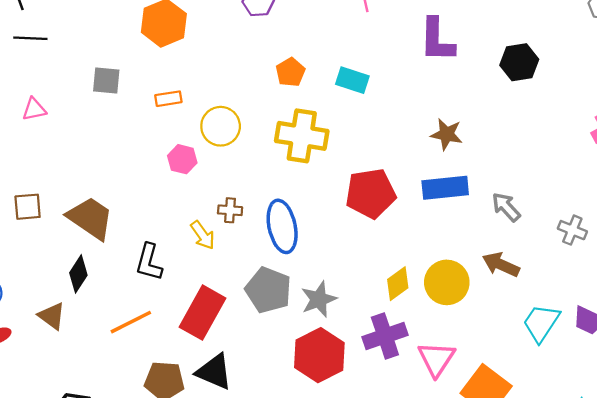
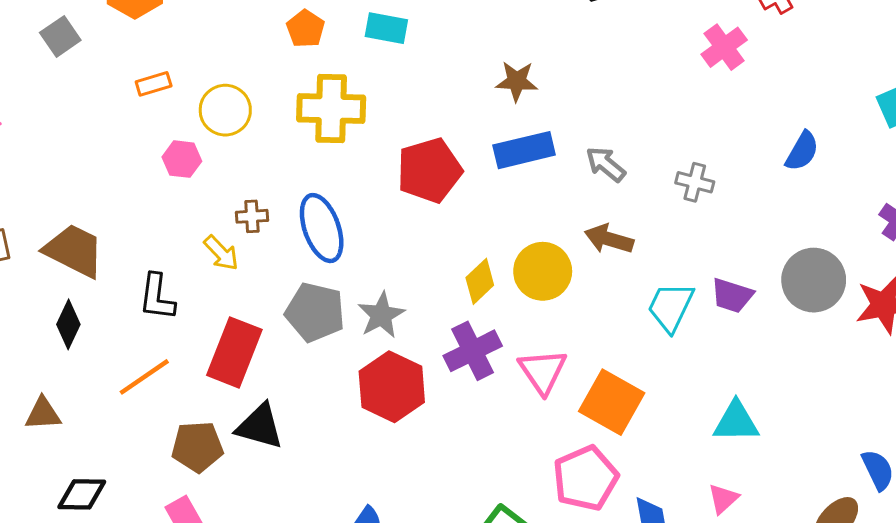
gray square: (106, 80) -> (60, 36), moved, turned -32
brown triangle: (52, 316) -> (43, 414), moved, turned -32

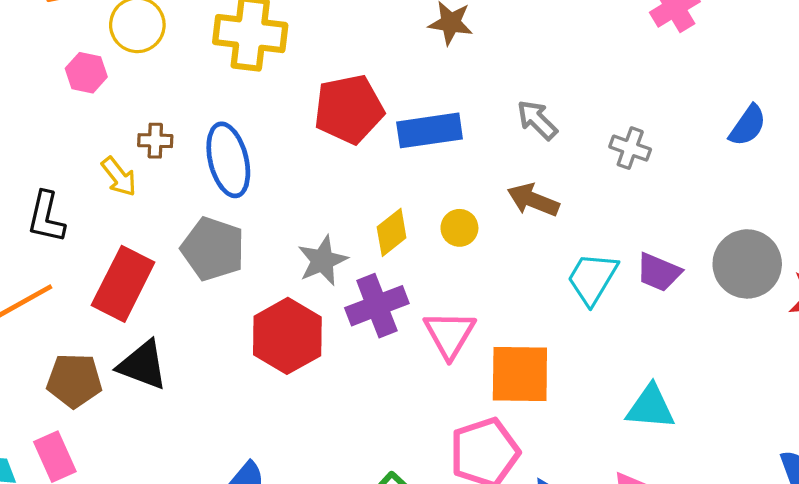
blue rectangle: (524, 150) -> (430, 130), moved
yellow circle: (543, 271) -> (459, 228), size x0.6
gray star: (381, 315) -> (323, 261), moved
orange square: (612, 402) -> (520, 374), turned -34

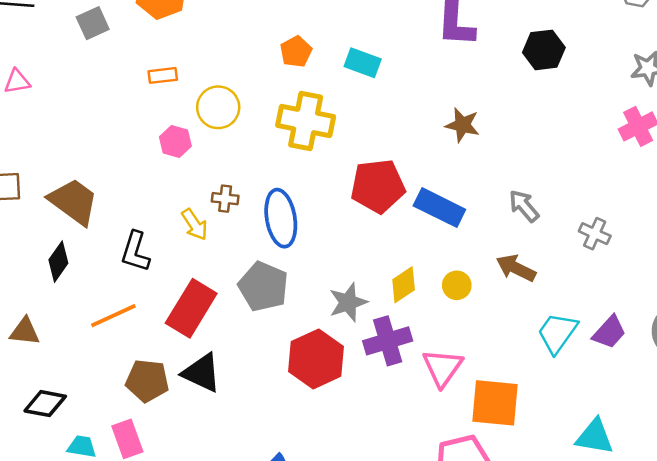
blue rectangle: (430, 130) -> (439, 208), turned 30
purple trapezoid: (659, 272) -> (609, 332), turned -75

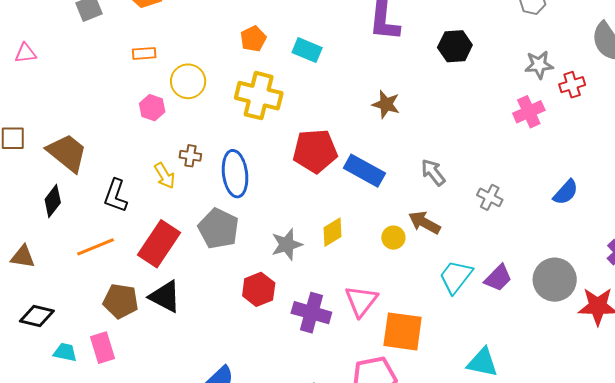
yellow circle: (457, 285) -> (393, 238), moved
purple cross: (388, 341) -> (311, 313), moved, turned 30
red hexagon: (316, 359) -> (259, 289), size x0.7

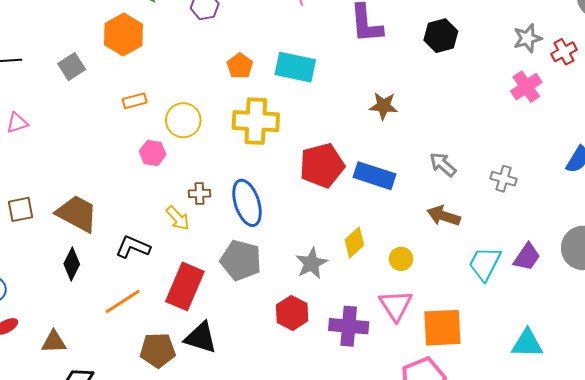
cyan rectangle: (307, 50) -> (295, 67), size x1.4
black L-shape: (116, 196) -> (133, 247), turned 104
yellow circle: (393, 238) -> (401, 259), moved
brown triangle: (23, 257) -> (54, 342), moved

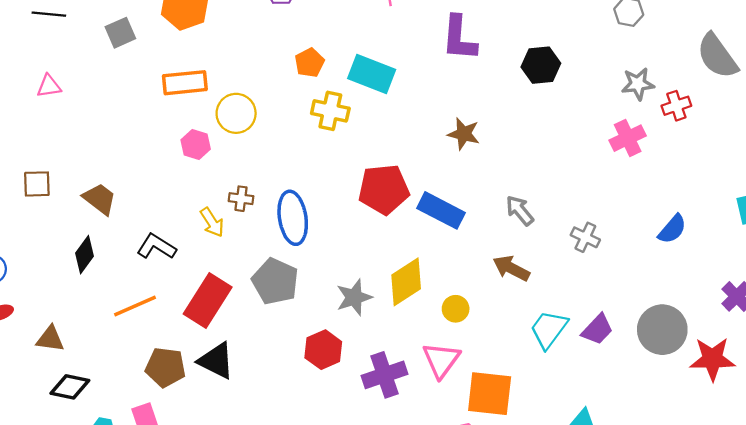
orange rectangle: (135, 101) -> (185, 83), size x1.6
yellow cross: (256, 121) -> (330, 111), moved, size x0.7
brown trapezoid: (77, 214) -> (100, 199), size x0.7
yellow diamond: (354, 242) -> (406, 282), size x1.4
purple cross: (349, 326) -> (385, 375), turned -33

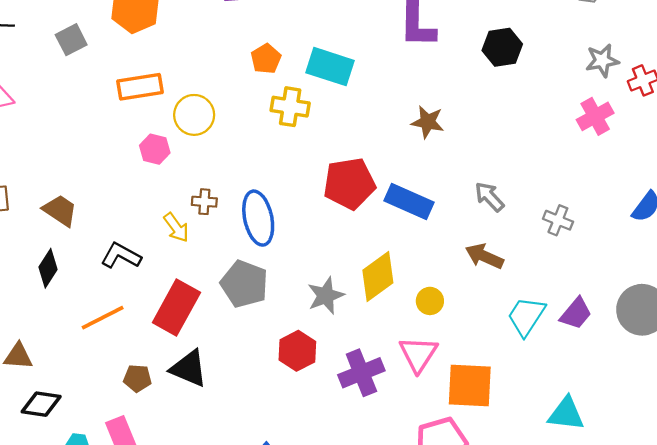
brown pentagon: (165, 367) -> (137, 378), size x0.7

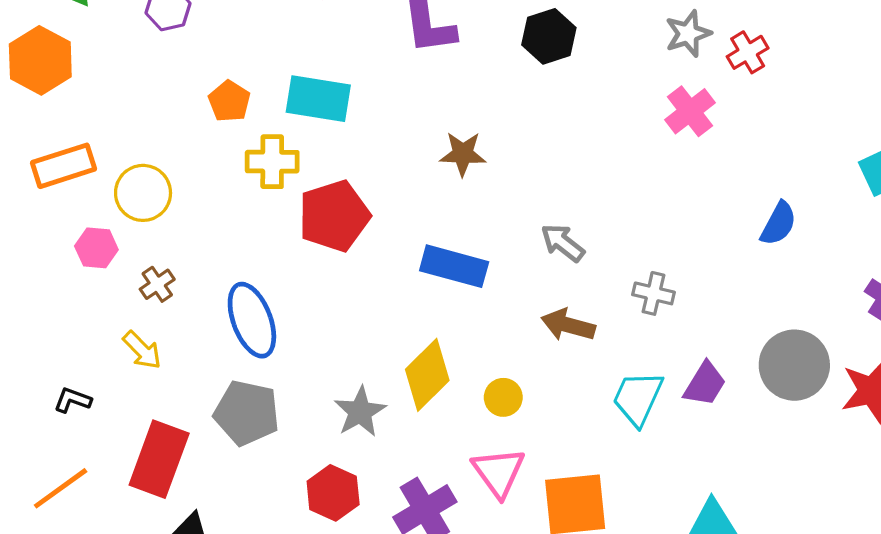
red pentagon: (349, 184) -> (334, 216), moved
brown cross: (204, 202) -> (157, 284), moved, turned -30
gray cross: (558, 220) -> (653, 293), moved
black L-shape: (121, 256) -> (73, 400), size x0.7

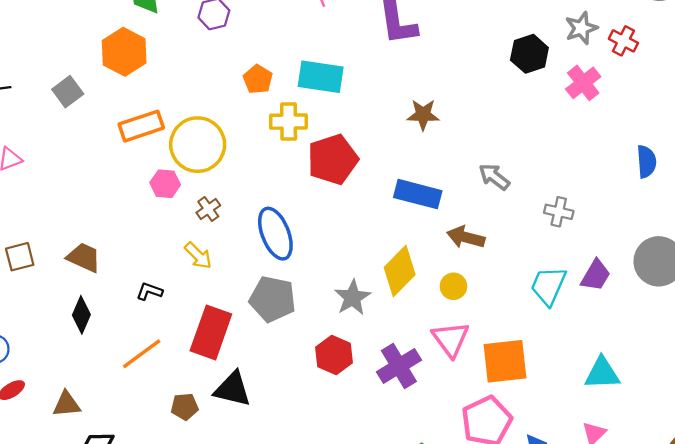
black hexagon: (549, 36) -> (529, 54), moved
red cross: (748, 52) -> (623, 41), turned -32
yellow circle: (143, 193) -> (198, 145), size x1.4
blue semicircle: (778, 224) -> (646, 162), turned -32
brown arrow: (568, 325) -> (466, 237), moved

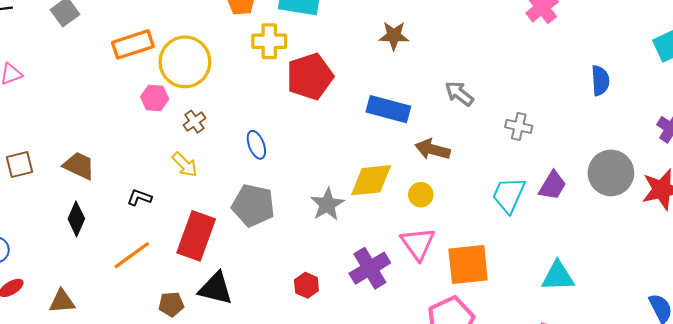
blue ellipse: (275, 234) -> (256, 145), size x0.6
yellow diamond: (400, 271) -> (371, 180), turned 39
red hexagon: (334, 355) -> (306, 285), moved, size x0.7

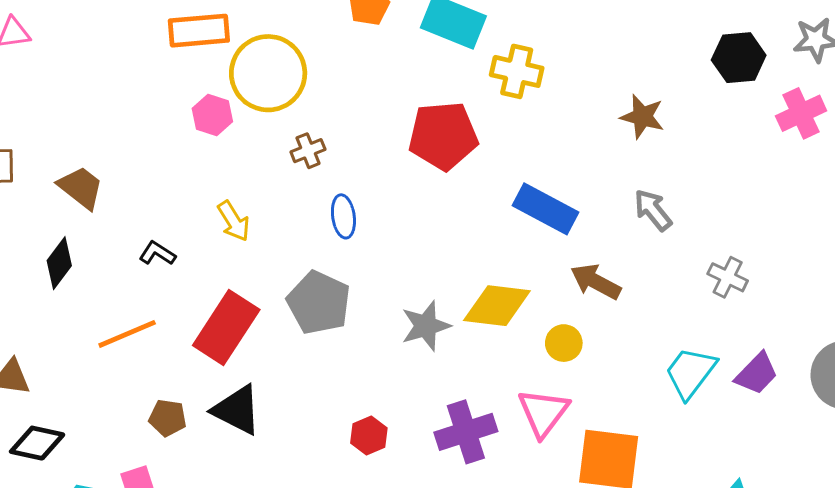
brown star: (394, 36) -> (642, 117), moved
yellow cross: (269, 41) -> (517, 71), moved
brown cross: (194, 122) -> (308, 151), moved

